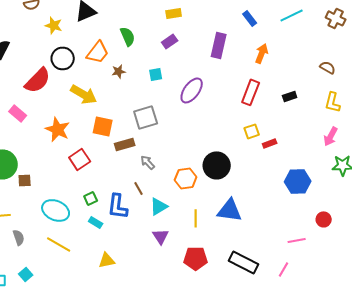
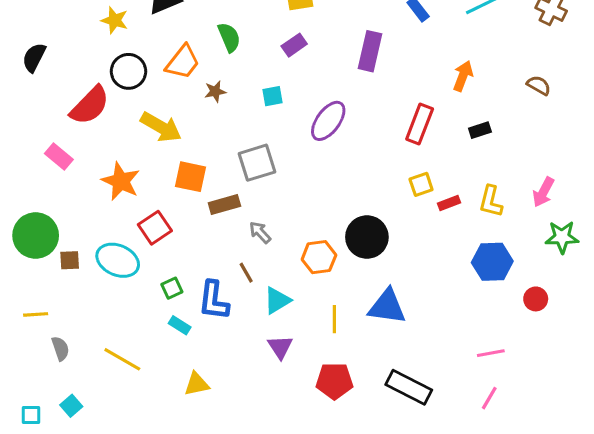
orange arrow: (262, 53) -> (463, 76), moved
yellow L-shape: (333, 102) -> (491, 201), moved
cyan ellipse: (56, 210) -> (118, 260), moved
red circle: (324, 219) -> (536, 299), moved
pink line: (284, 269) -> (489, 398), moved

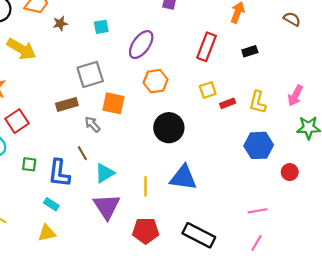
orange square: (190, 177) -> (113, 103), moved
orange hexagon: (319, 257) -> (156, 81), moved
green square: (172, 288) -> (29, 164), turned 32
cyan rectangle: (180, 325) -> (51, 204), moved
purple triangle: (280, 347) -> (107, 206), size x1.5

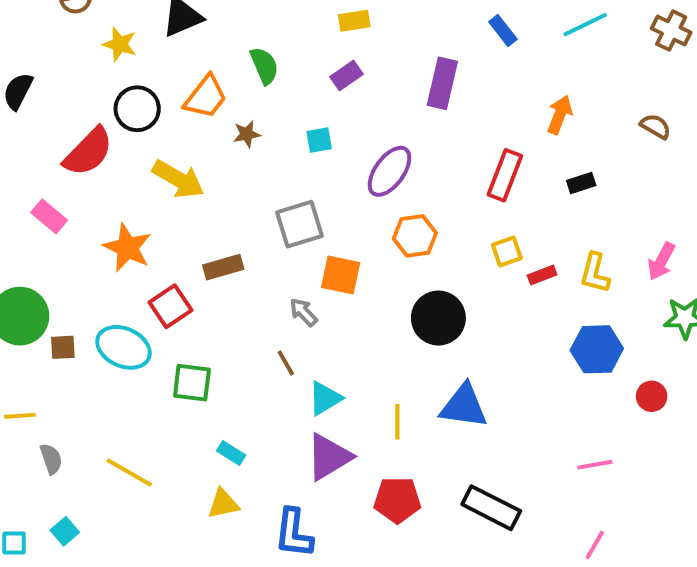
brown rectangle: (67, 104) -> (223, 267), moved
green square: (29, 164) -> (192, 383), size x1.5
blue L-shape: (59, 173) -> (294, 533), moved
purple triangle: (107, 206) -> (329, 457), turned 32
pink line: (256, 243) -> (595, 545), moved

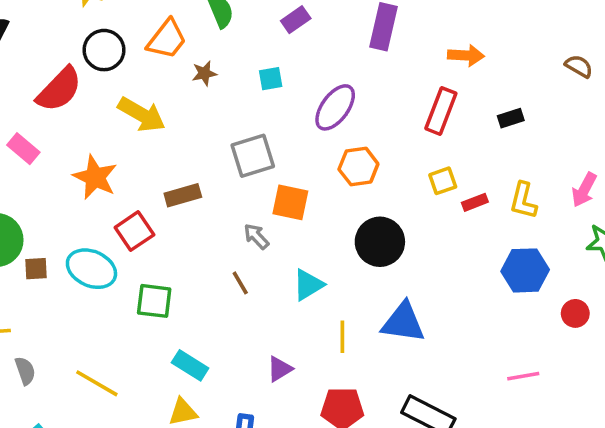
orange arrow: (560, 115) -> (466, 55), moved, turned 72
cyan triangle: (325, 398) -> (308, 285), moved
cyan rectangle: (231, 453) -> (190, 365), size x1.4
purple triangle: (329, 457) -> (280, 369), size x0.6

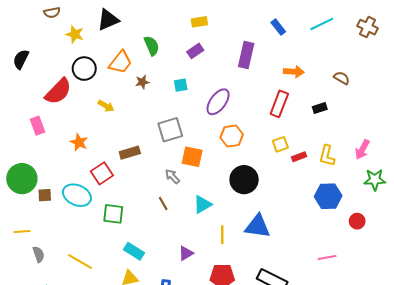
brown semicircle: (579, 66) -> (342, 78), moved
yellow arrow: (142, 115) -> (106, 106), size x0.6
pink rectangle: (23, 149) -> (37, 126), turned 30
orange star: (95, 177) -> (79, 142), size x0.7

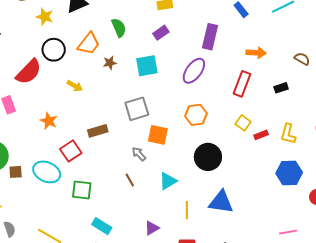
cyan square: (181, 85) -> (147, 66), size x1.6
purple ellipse: (218, 102) -> (194, 71), moved
yellow square: (280, 144) -> (243, 123), turned -35

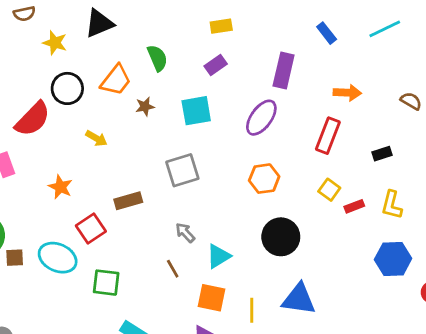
black rectangle: (281, 88) -> (382, 154), moved
orange square: (158, 135) -> (211, 298), moved
cyan triangle: (168, 181) -> (218, 256), moved

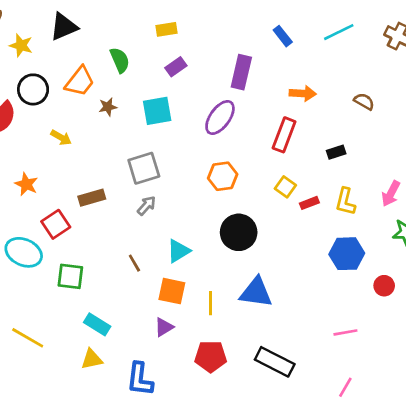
yellow rectangle: (221, 26) -> (167, 29), moved
gray arrow: (185, 233) -> (146, 206), moved, turned 85

